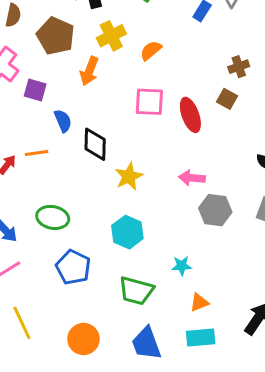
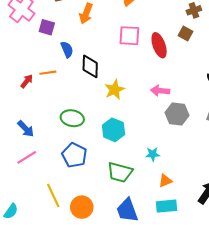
green ellipse: (53, 217) -> (72, 118), moved
yellow line: (22, 323) -> (53, 195), moved

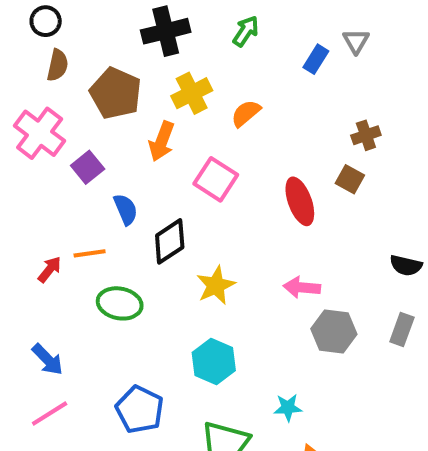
purple square: (47, 27) -> (88, 167), turned 35
pink square: (129, 36) -> (216, 179), moved, turned 30
black diamond: (90, 66) -> (170, 241), turned 55
green ellipse: (72, 118) -> (120, 303), moved

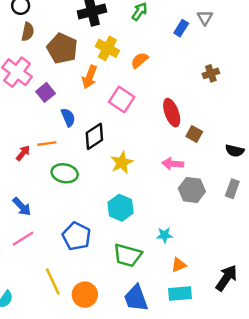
yellow cross: (192, 93) -> (107, 48), turned -35
brown square: (350, 179) -> (194, 134), moved

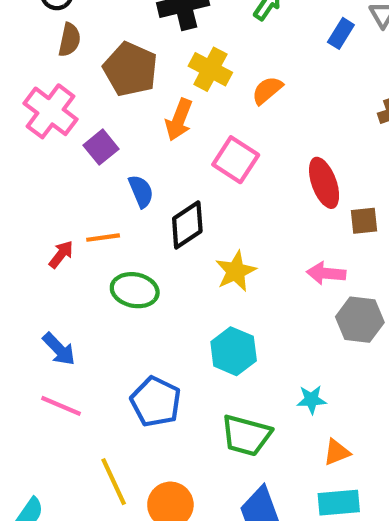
brown square: (194, 134) -> (364, 221), turned -35
pink line: (23, 239) -> (61, 406), turned 55

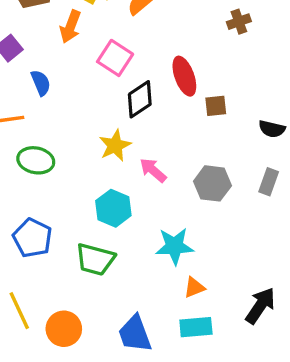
black diamond: (187, 225) -> (140, 99), moved
pink arrow: (326, 273) -> (153, 170), moved, turned 36
cyan star: (311, 400) -> (174, 246), size x1.6
blue pentagon: (156, 402) -> (32, 238), moved
green trapezoid: (246, 435) -> (95, 259), moved

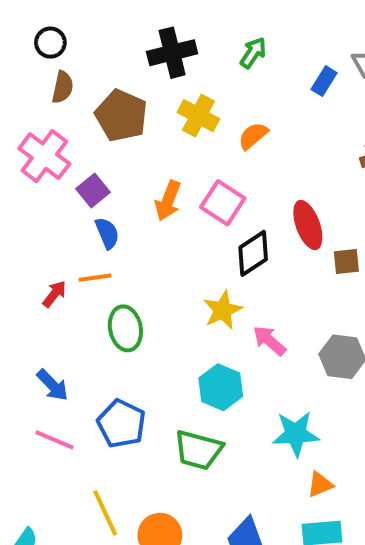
orange arrow: (70, 27) -> (168, 201), moved
blue semicircle: (41, 83) -> (107, 233), moved
green ellipse: (36, 160) -> (125, 328), turned 68

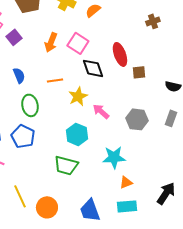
blue semicircle: (107, 233) -> (19, 75), moved
black diamond: (253, 253) -> (93, 68), turned -75
orange line: (95, 278) -> (55, 80), moved
blue pentagon: (121, 424) -> (23, 136), moved

